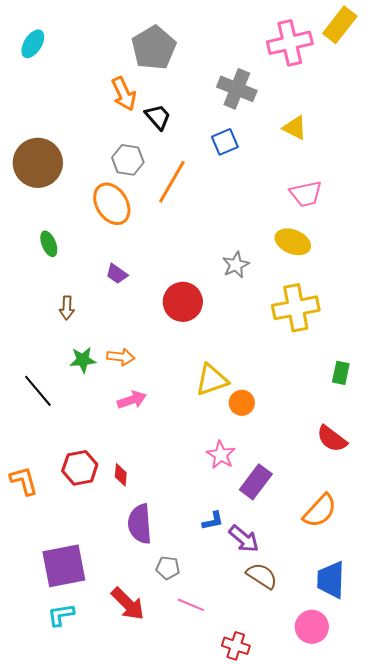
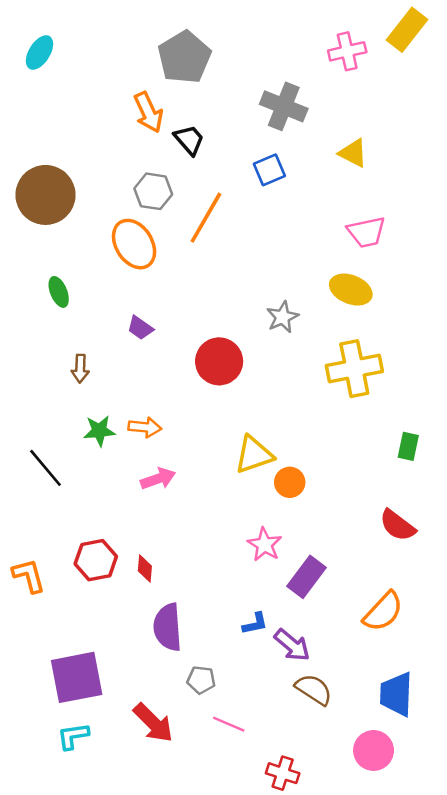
pink cross: (290, 43) -> (347, 51), size x0.7

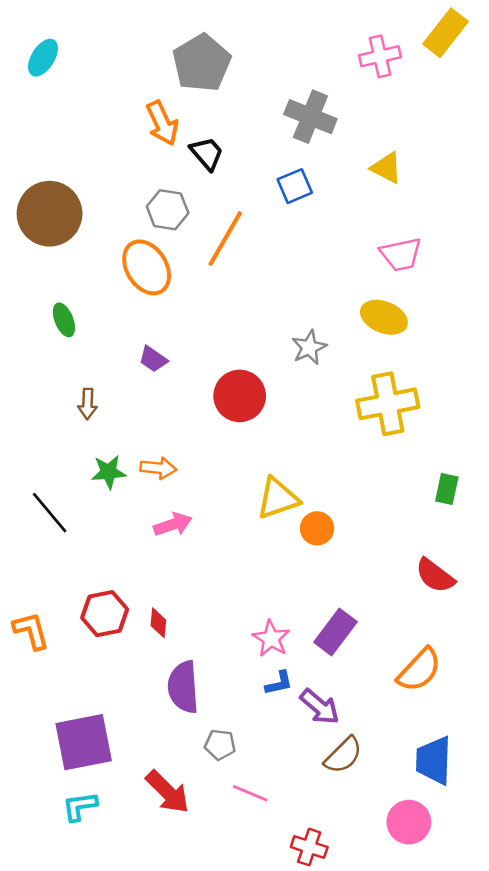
pink star: (265, 545) -> (271, 639), moved
brown semicircle: (314, 689) -> (343, 755), turned 102

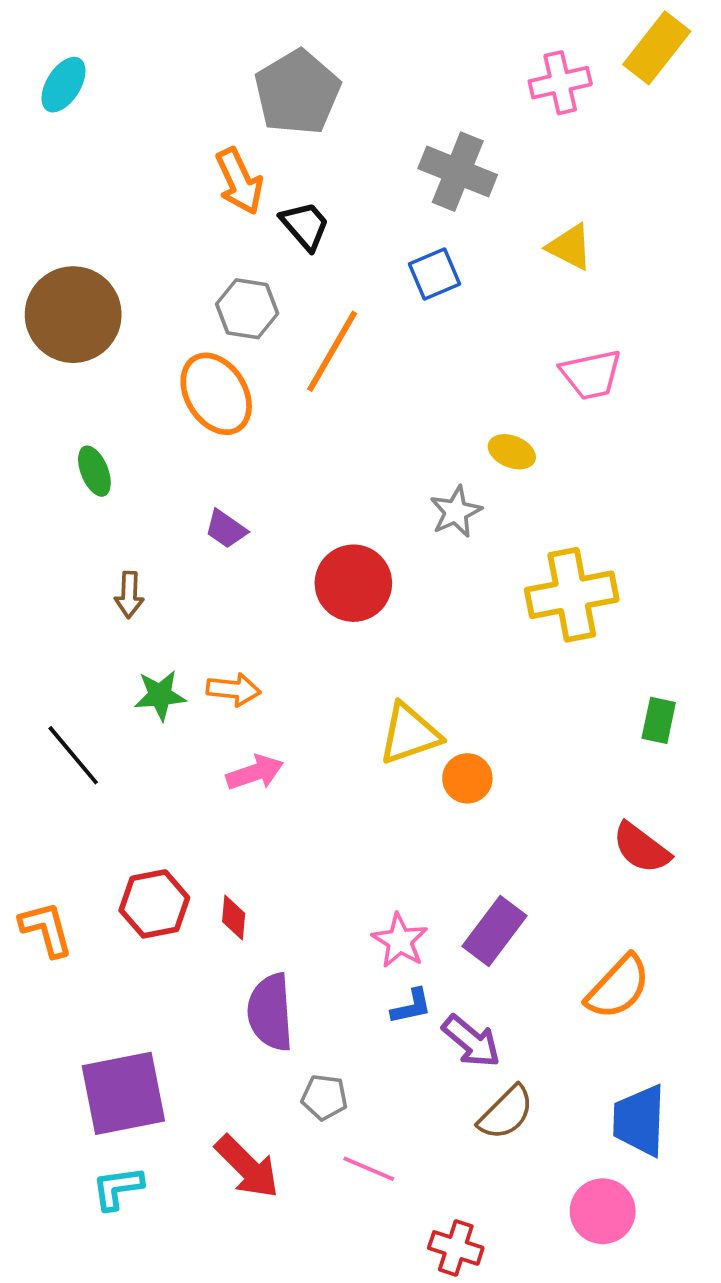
yellow ellipse: (384, 317) -> (512, 452), moved, size x0.7

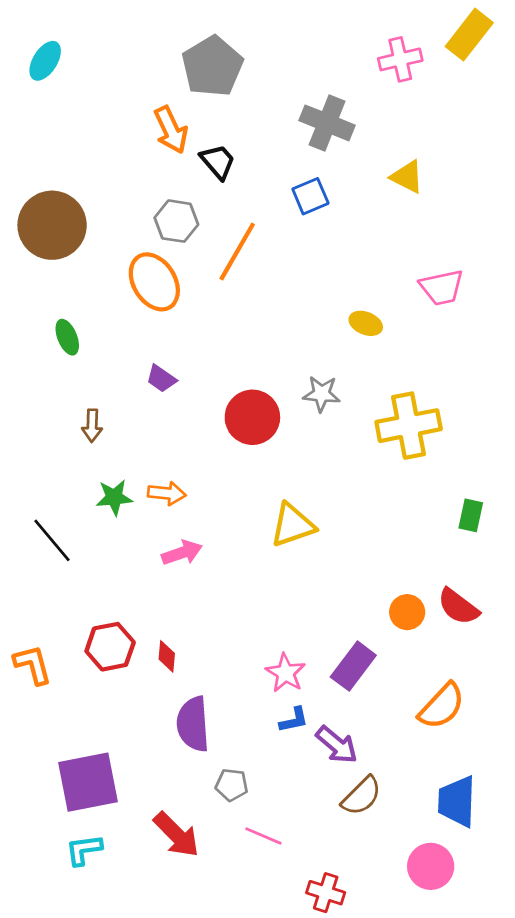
pink trapezoid: (591, 374) -> (442, 287), moved
gray star: (456, 512) -> (321, 394), moved, turned 30
orange circle: (467, 778) -> (407, 612), moved

